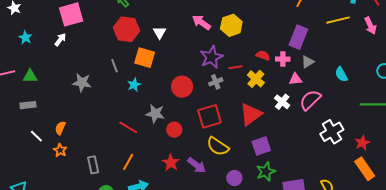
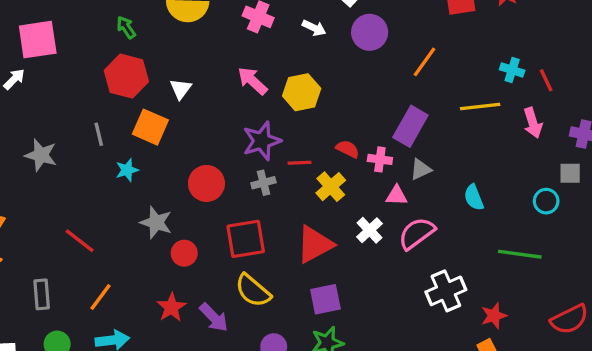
red line: (128, 127) -> (80, 241), moved

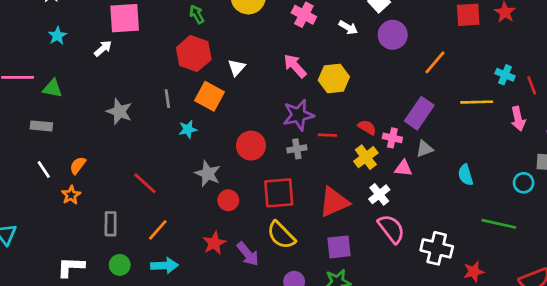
yellow cross: (331, 187) -> (366, 157), moved
pink semicircle: (417, 233) -> (391, 229), moved, turned 84
white cross: (446, 291) -> (437, 248), turned 32

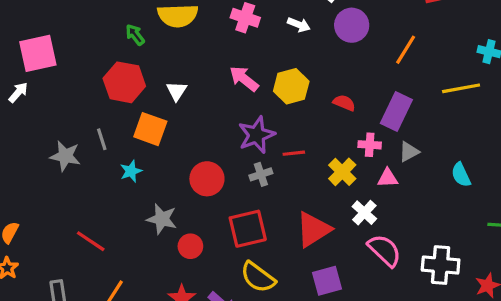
green arrow: (197, 14) -> (135, 35), moved
gray star: (119, 112) -> (65, 156), moved
red semicircle: (367, 127) -> (344, 103), moved

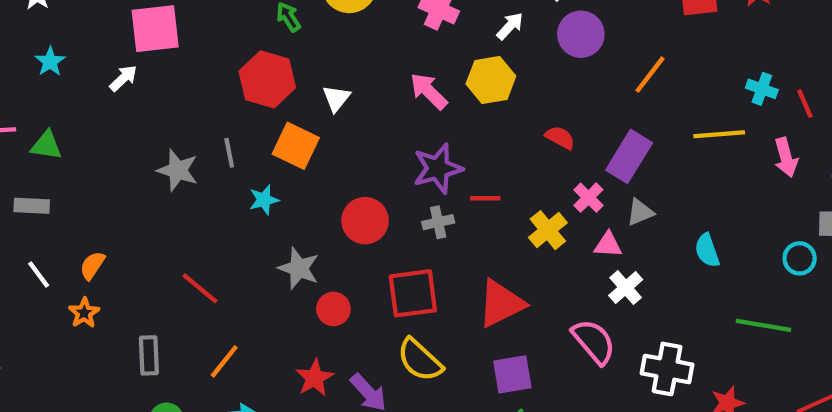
white arrow: (299, 25) -> (510, 26), turned -75
yellow hexagon: (291, 86) -> (491, 80), moved
pink cross: (370, 145) -> (588, 198), turned 35
white cross: (364, 213) -> (626, 288), moved

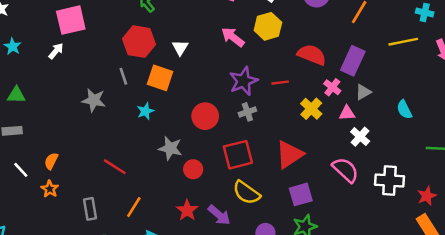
red semicircle: (560, 138) -> (312, 55), size x1.6
gray line: (229, 153) -> (123, 76), moved
red line: (485, 198) -> (280, 83), moved

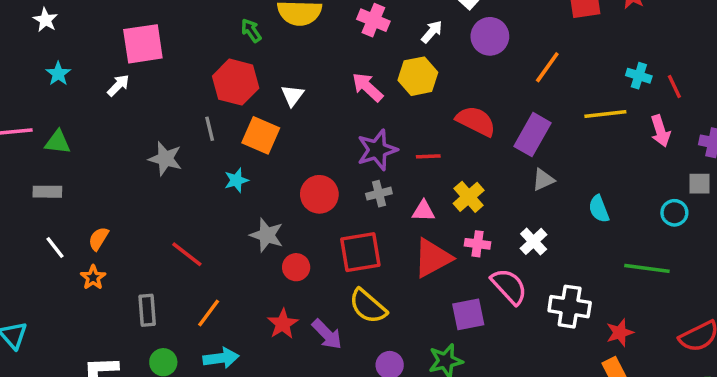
pink cross: (332, 87) -> (478, 244), moved, turned -35
pink triangle: (347, 113) -> (424, 211), moved
purple square: (301, 194) -> (468, 314), moved

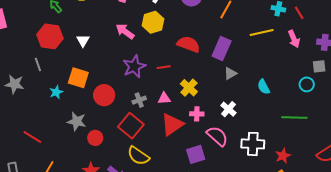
orange square: (261, 135) -> (78, 78), moved
gray cross: (379, 194) -> (139, 100), moved
red square: (360, 252) -> (131, 126), turned -35

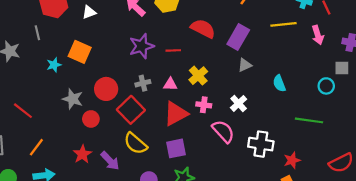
white triangle: (83, 41) -> (89, 12), turned 32
red circle: (104, 95) -> (106, 89), moved
purple square: (196, 154) -> (176, 148), moved

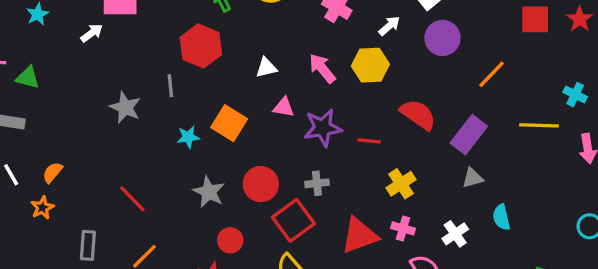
white triangle: (89, 12) -> (266, 68), moved
cyan semicircle: (279, 83) -> (501, 217), moved
pink triangle: (170, 84) -> (284, 107), moved
red circle: (91, 119) -> (230, 240), moved

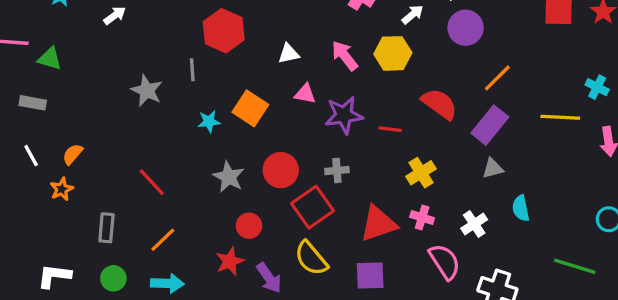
orange line: (491, 74) -> (497, 78), moved

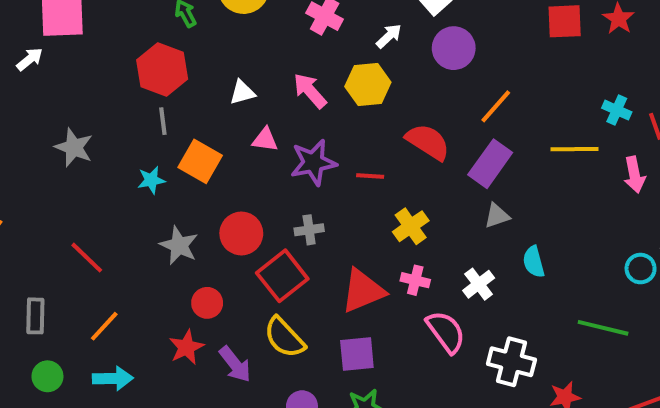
gray line: (192, 70) -> (163, 121), moved

